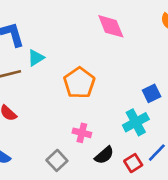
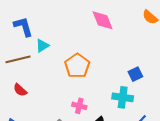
cyan cross: (136, 122) -> (123, 97), turned 36

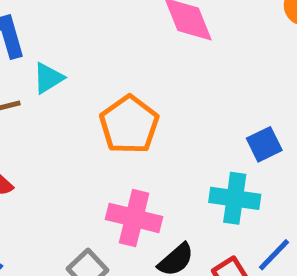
pink cross: (79, 106) -> (134, 218), size x1.5

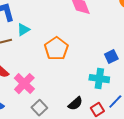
pink cross: (134, 218) -> (24, 84), moved, turned 30

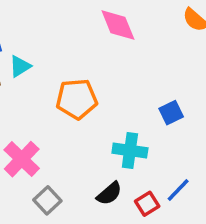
orange pentagon: (56, 49) -> (77, 99), turned 30
cyan cross: (99, 79) -> (130, 150), moved

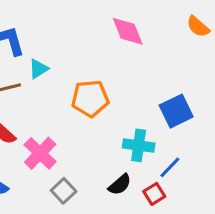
blue square: (171, 113) -> (176, 111), size x1.5
blue line: (178, 190) -> (170, 167), moved

